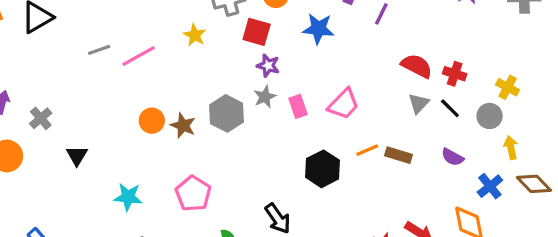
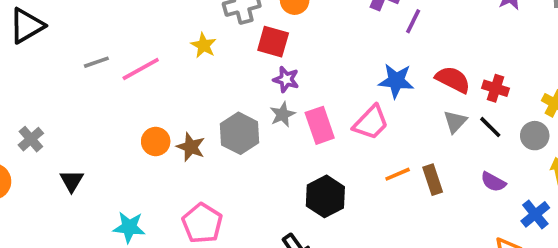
blue star: (318, 29) -> (396, 81), moved
pink rectangle: (298, 106) -> (320, 125), size x1.4
brown rectangle: (399, 155) -> (433, 180), turned 55
black hexagon: (322, 169) -> (325, 196), moved

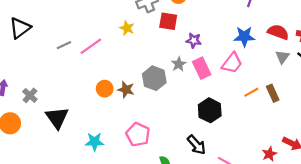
purple star: (286, 79) -> (194, 40), moved
black triangle: (72, 181) -> (57, 118), size x1.6

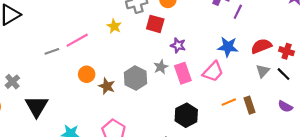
red semicircle: (278, 32) -> (261, 46), turned -48
gray line: (64, 45) -> (52, 51), moved
orange circle: (105, 89) -> (87, 74), moved

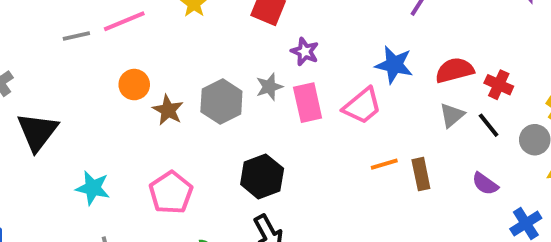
black hexagon: (186, 115) -> (262, 176), moved

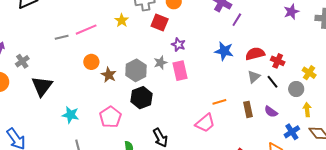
pink trapezoid: (362, 106) -> (205, 123), moved
brown rectangle: (421, 174) -> (248, 109), moved
black hexagon: (262, 176) -> (141, 98), moved

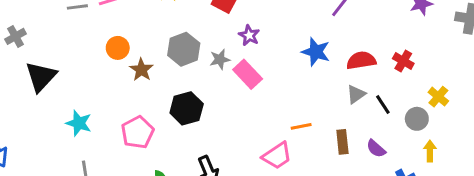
red cross: (278, 61) -> (403, 61), moved
gray hexagon: (136, 70) -> (184, 49), moved
pink rectangle: (180, 71) -> (248, 74), turned -36

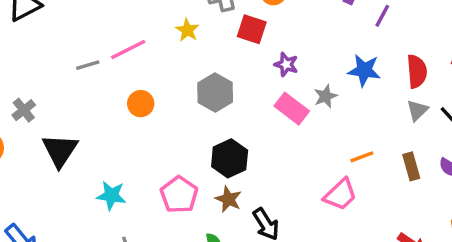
gray star: (220, 59) -> (326, 96), moved
red semicircle: (361, 60) -> (417, 71), turned 104
brown star: (141, 70) -> (228, 199), moved

